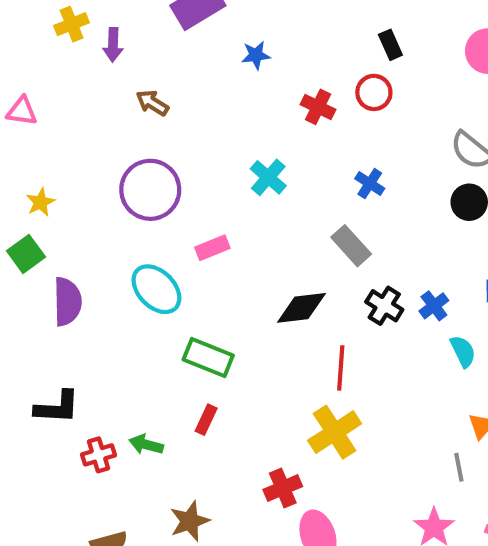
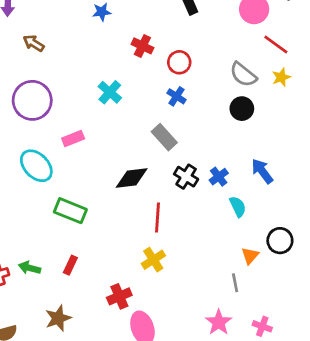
red circle: (374, 92) -> (179, 62), moved
red rectangle: (206, 420) -> (70, 265), moved
yellow cross: (335, 432) -> (153, 260), size x0.7

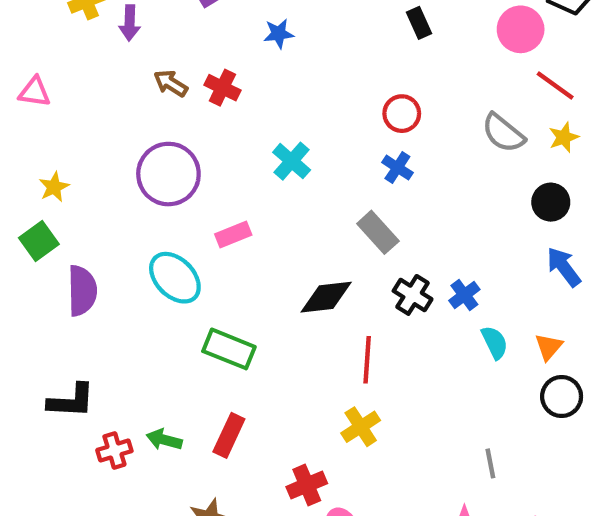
red cross: (142, 46) -> (222, 88), moved
black circle: (242, 109) -> (551, 202), moved
blue arrow: (262, 171) -> (564, 267), moved
orange triangle: (250, 256) -> (549, 347), moved
red rectangle: (70, 265) -> (229, 435), size x1.4

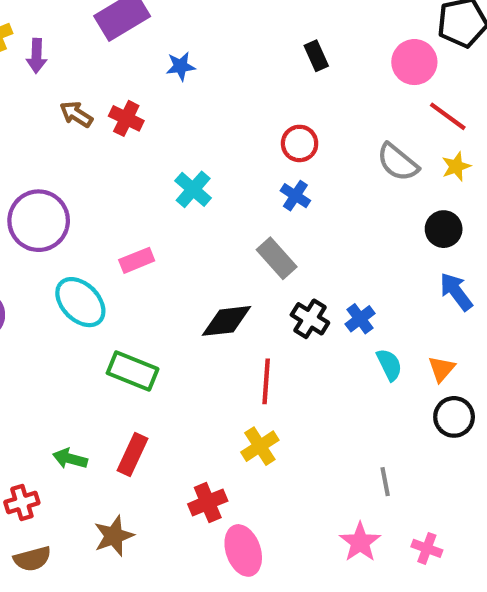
purple circle: (168, 174) -> (39, 221), moved
red cross: (114, 450) -> (22, 502), moved

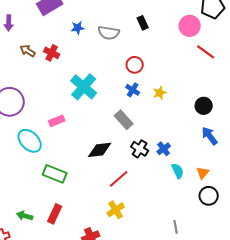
gray semicircle: (398, 162) -> (109, 33), moved, turned -30
yellow star: (456, 166) -> (160, 93), moved
cyan cross: (193, 189) -> (84, 87), size x1.5
red line: (266, 381) -> (119, 179), turned 45

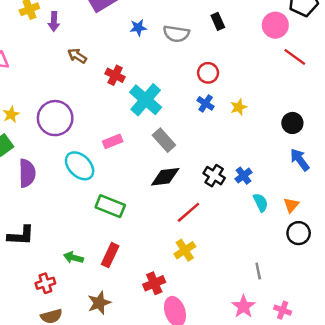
red cross: (52, 53) -> (115, 75), moved
gray rectangle: (124, 120) -> (164, 140), moved

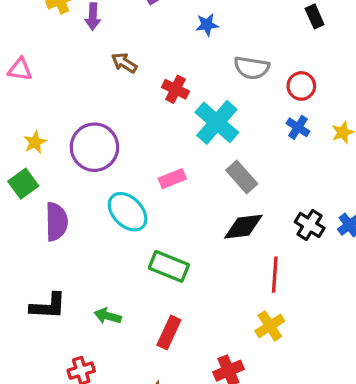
gray semicircle: (176, 34) -> (252, 68), moved
red line: (188, 212) -> (275, 275), turned -45
green arrow: (73, 258) -> (108, 316), moved

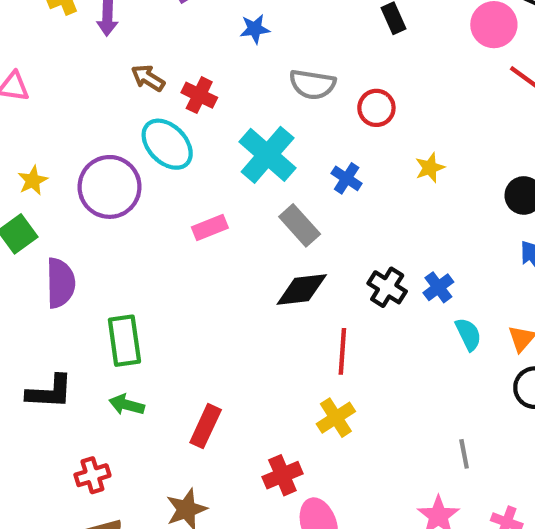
red cross: (176, 89) -> (199, 95), moved
blue cross: (298, 127) -> (347, 178), moved
cyan ellipse: (128, 212) -> (167, 144), moved
green rectangle: (169, 266) -> (124, 341), moved, turned 60

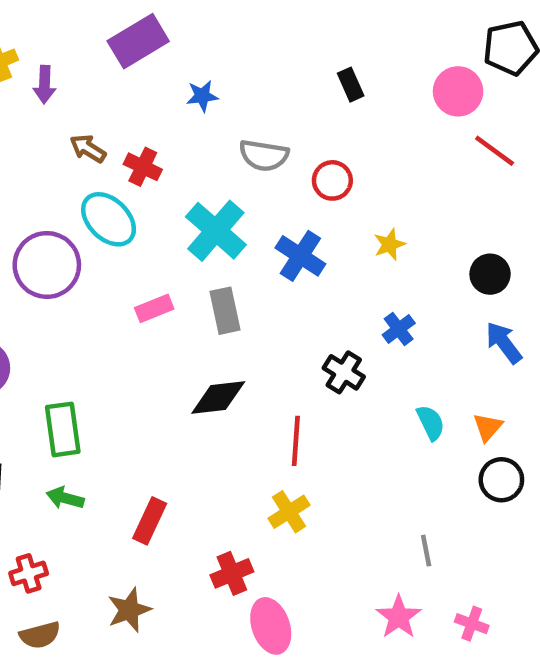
blue cross: (347, 178) -> (300, 256), size x1.5
gray rectangle: (300, 225) -> (225, 311), moved, turned 30
blue cross: (438, 287) -> (399, 329), moved
black diamond: (302, 289) -> (218, 397), moved

